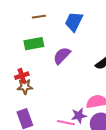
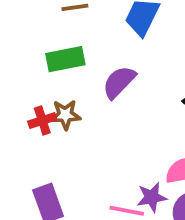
brown star: (25, 87) -> (65, 115), moved

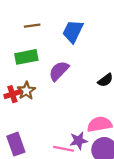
brown star: (65, 115) -> (26, 91), turned -30

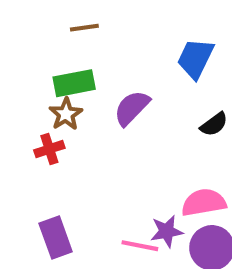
blue trapezoid: (73, 31) -> (195, 58), moved
brown star: (26, 91) -> (66, 114), moved

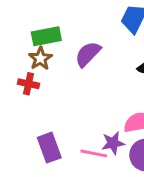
red cross: (49, 149) -> (28, 84), turned 30
purple rectangle: (56, 237) -> (49, 148), moved

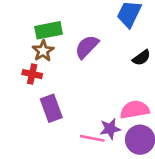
purple rectangle: (49, 148) -> (51, 108), moved

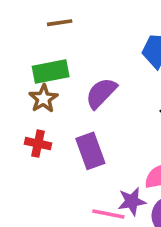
red cross: (32, 74) -> (38, 144), moved
purple rectangle: (51, 108) -> (90, 151), moved

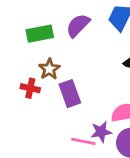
purple semicircle: (101, 93) -> (78, 25), moved
brown star: (43, 98) -> (49, 69), moved

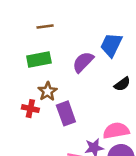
purple semicircle: (78, 25) -> (83, 62), moved

